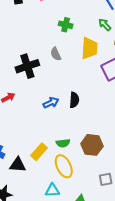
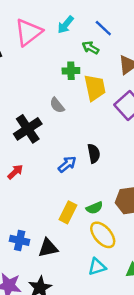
green cross: (66, 25) -> (71, 71), moved
green arrow: (105, 25) -> (91, 48), moved
yellow rectangle: (39, 152) -> (68, 212), moved

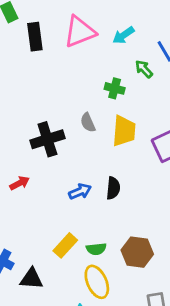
yellow trapezoid: (95, 88) -> (124, 131), moved

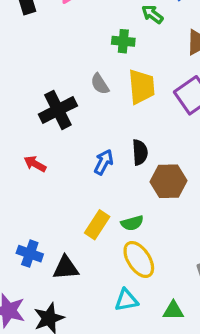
red arrow: (20, 183) -> (35, 164), turned -114
blue arrow: (80, 191) -> (104, 162), turned -30
brown hexagon: (137, 252) -> (169, 181), moved

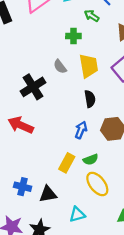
black semicircle: (140, 152) -> (90, 99), moved
blue arrow: (104, 162) -> (81, 130), moved
red arrow: (35, 164) -> (21, 125), size x1.6
cyan triangle: (126, 300) -> (77, 214), moved

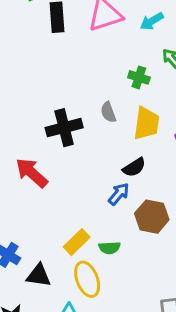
black semicircle: (90, 99) -> (134, 167), turned 49
blue arrow: (81, 130) -> (119, 194), moved
yellow ellipse: (97, 184) -> (87, 279), moved

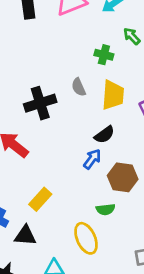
yellow rectangle: (77, 242) -> (40, 199), moved
green semicircle: (109, 248) -> (106, 209), moved
yellow ellipse: (87, 279) -> (86, 238), moved

